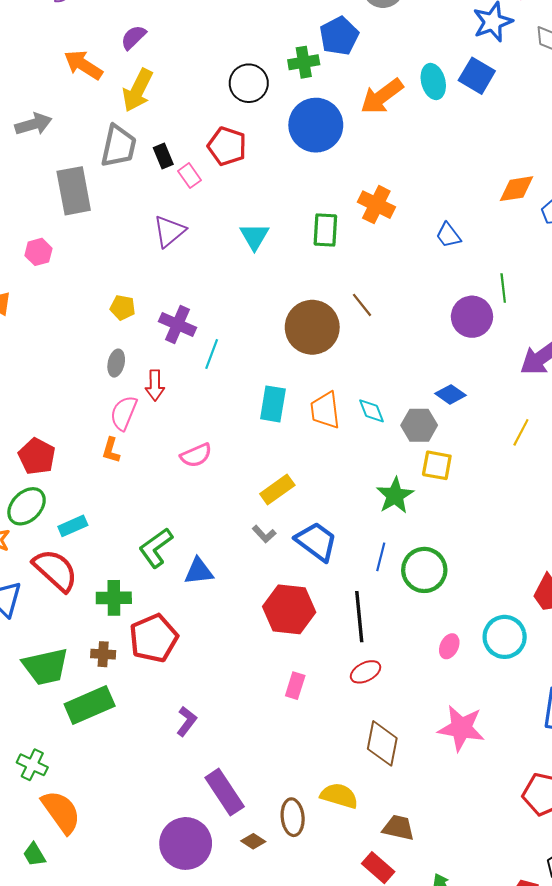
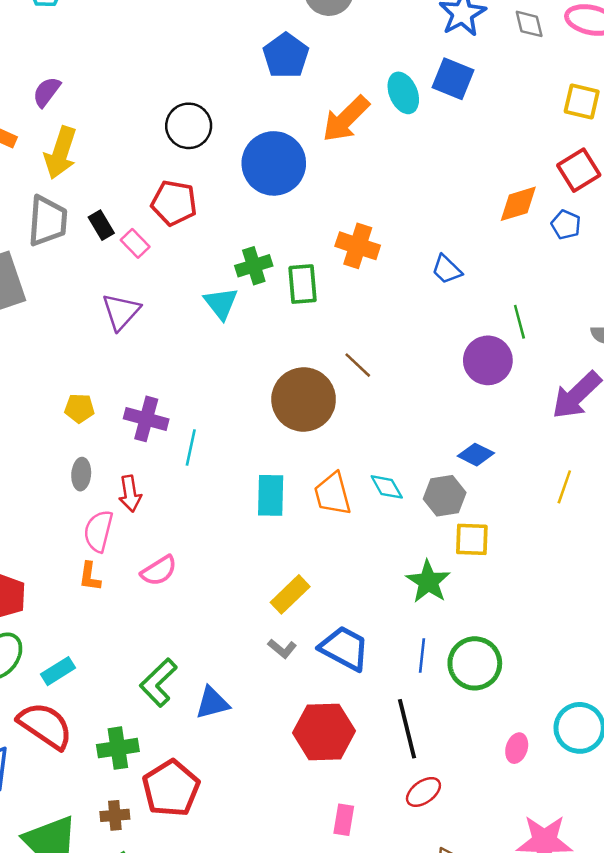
green cross: (304, 62) -> (254, 266), moved
pink semicircle: (196, 455) -> (159, 571), moved

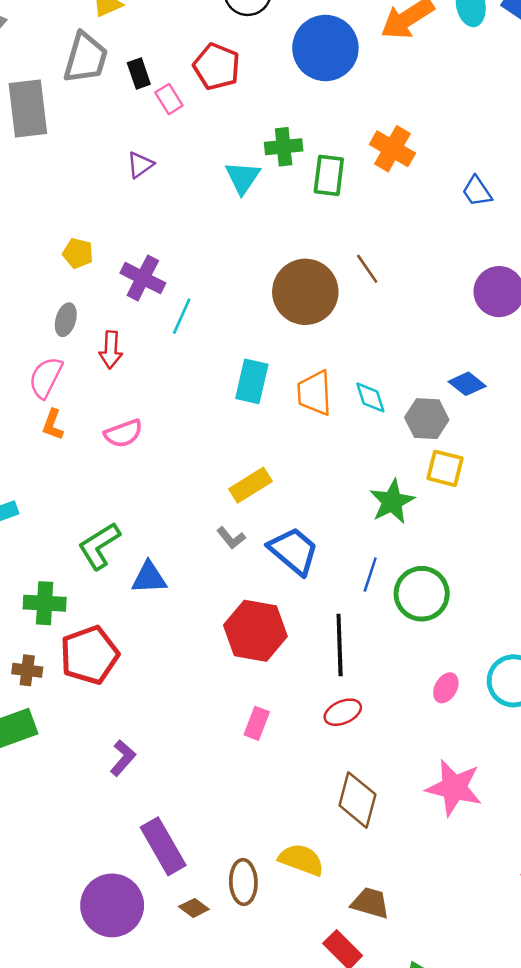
purple triangle: (121, 312) -> (140, 165), size x0.7
pink semicircle: (98, 531) -> (46, 378), moved

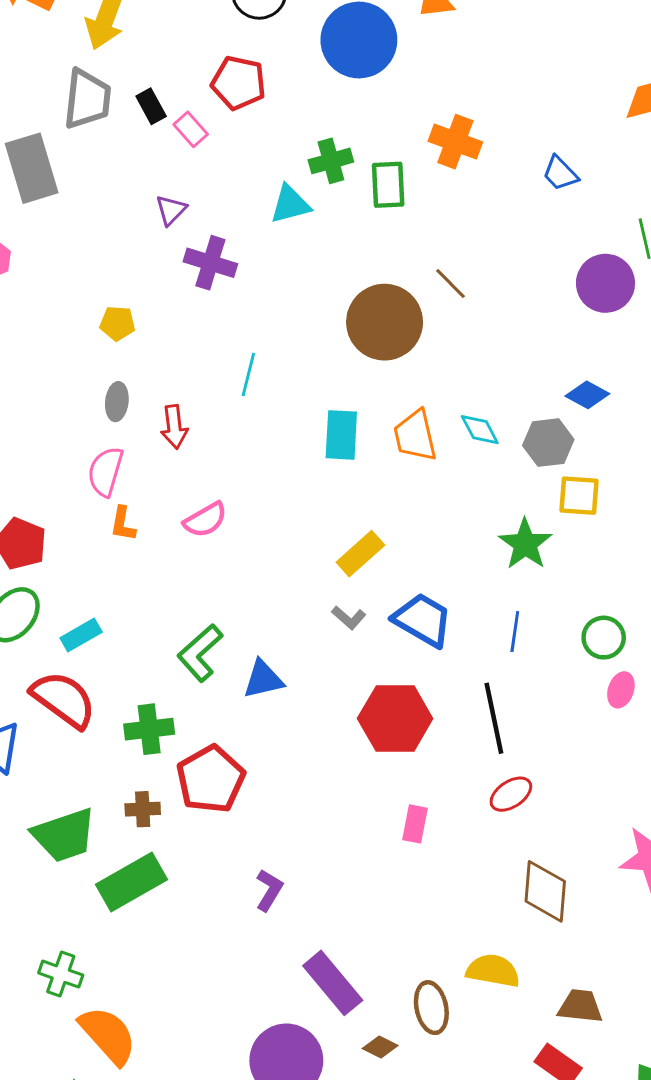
cyan triangle: (243, 178) -> (290, 204), turned 51
purple cross: (143, 278) -> (210, 263), moved
green circle: (422, 594) -> (604, 638), moved, size x0.7
pink ellipse: (446, 688) -> (621, 690), moved

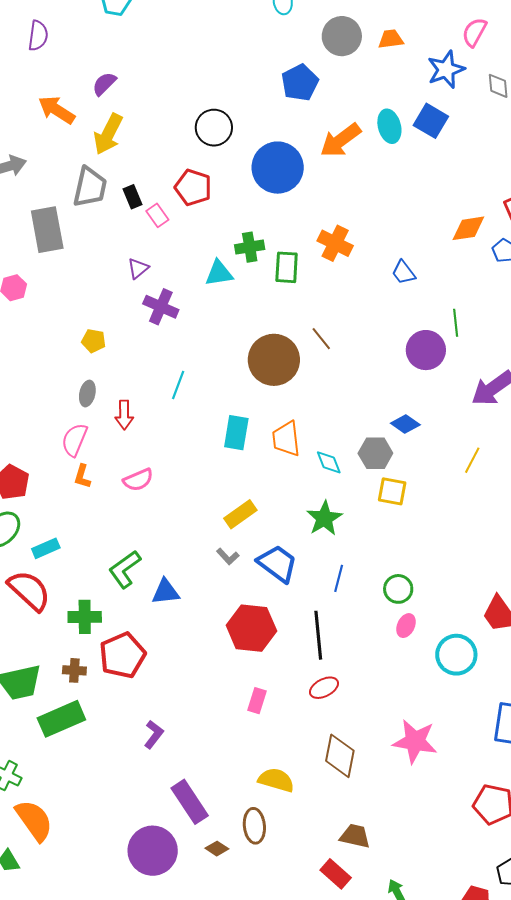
cyan diamond: (480, 430) -> (329, 462), moved
green star: (525, 544) -> (324, 518), moved
yellow semicircle: (493, 971) -> (276, 780), moved

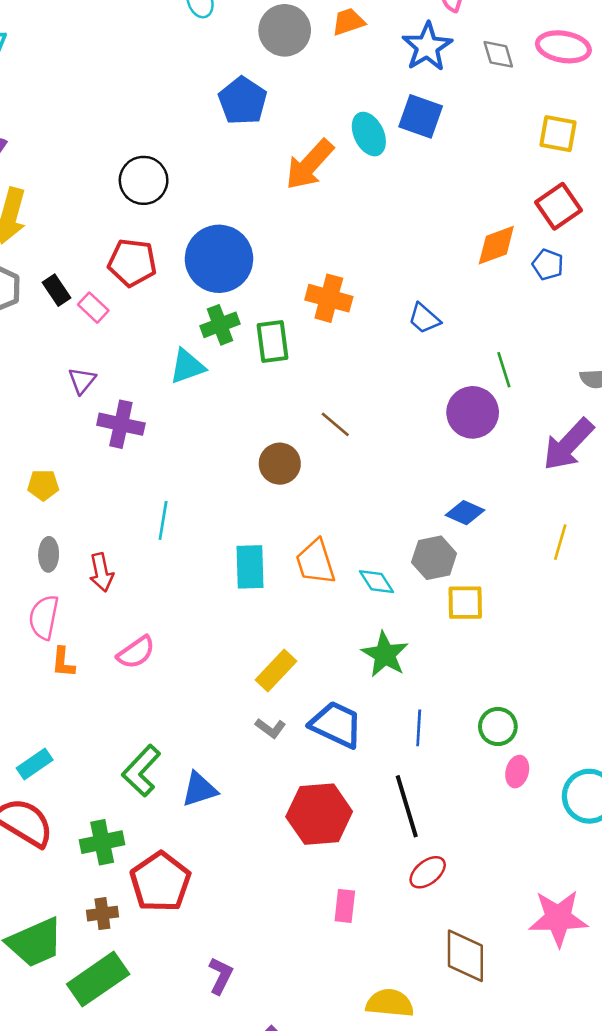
blue circle: (278, 168) -> (219, 259), moved
brown circle: (274, 360) -> (280, 464), size x0.6

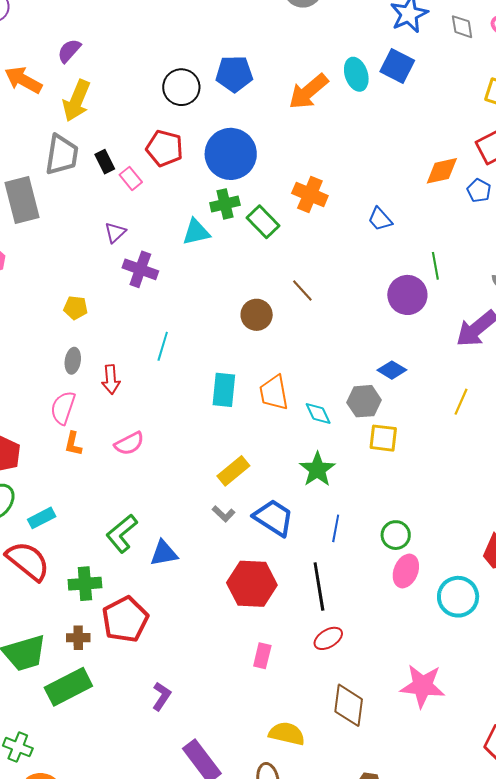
blue pentagon: (243, 101) -> (234, 74), moved, turned 30
green rectangle: (273, 342) -> (263, 222), turned -44
pink ellipse: (517, 772) -> (406, 571), size x1.4

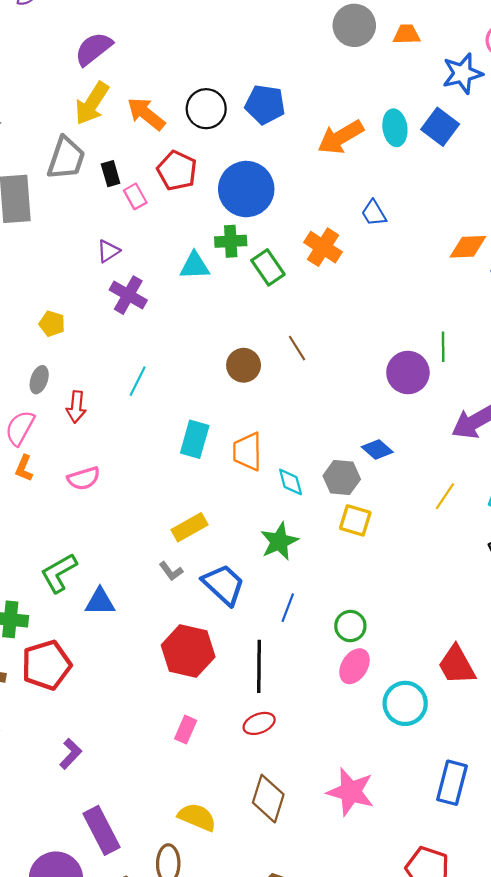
purple semicircle: (69, 51) -> (94, 49), size x1.4
orange arrow: (23, 80) -> (146, 114), moved
blue trapezoid: (380, 219) -> (374, 213), moved

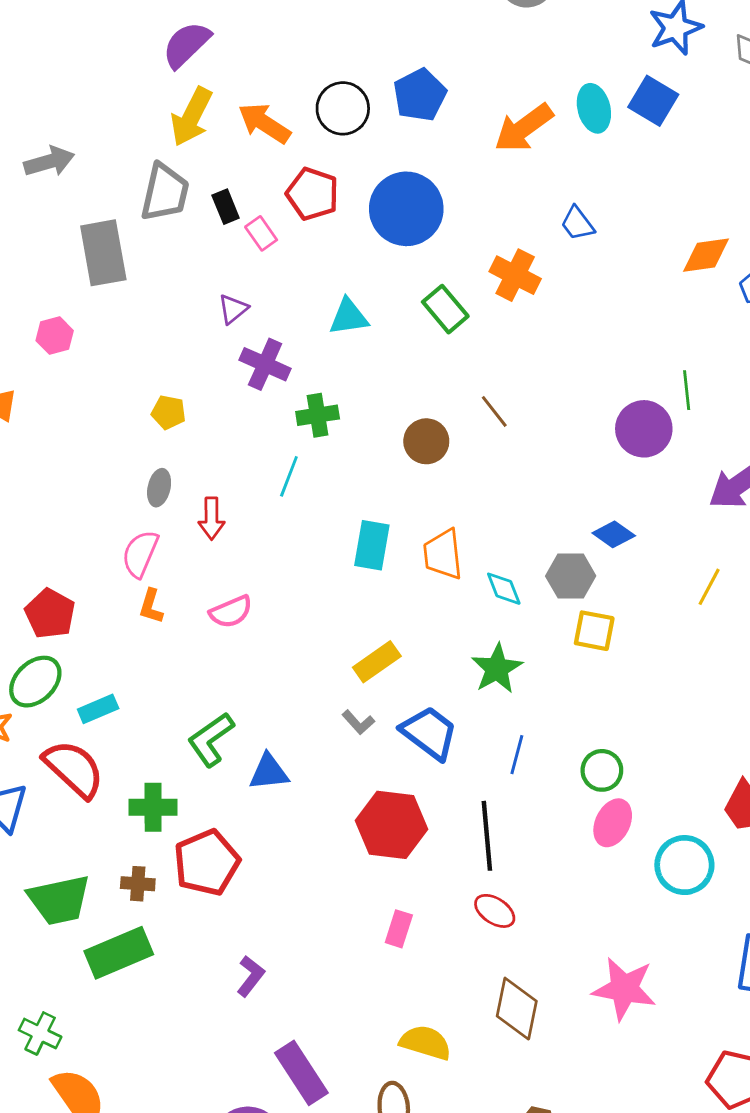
blue pentagon: (265, 104) -> (420, 95), turned -30
green cross: (231, 241) -> (318, 415), moved
red ellipse: (259, 723) -> (495, 911), turned 60

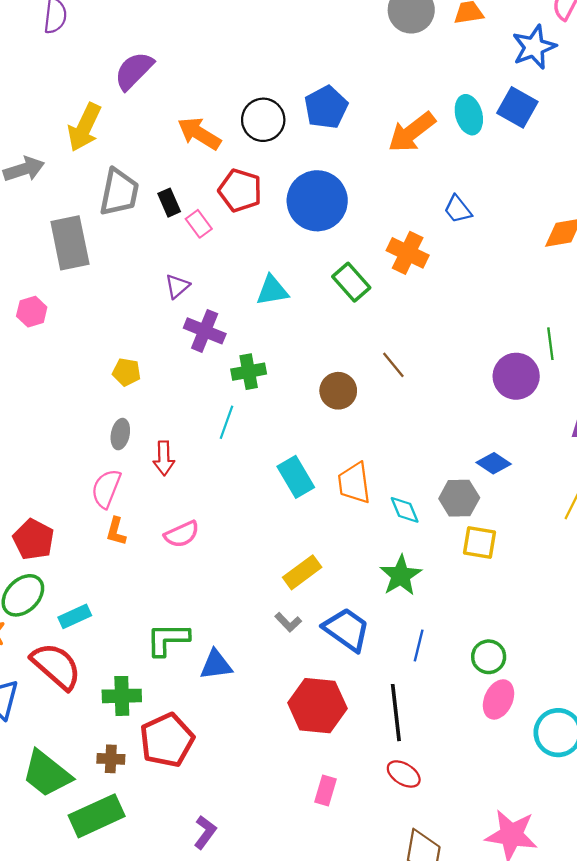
yellow arrow: (192, 117) -> (84, 127), moved
cyan rectangle: (372, 545) -> (296, 477), turned -39
green L-shape: (211, 739) -> (168, 639), turned 36
green trapezoid: (59, 900) -> (47, 774), turned 52

